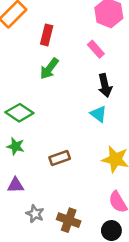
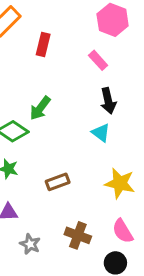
green arrow: (49, 69) -> (40, 108), moved
brown cross: (69, 220) -> (78, 235), moved

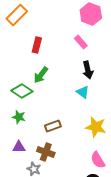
red rectangle: (43, 44) -> (37, 45), moved
brown cross: (78, 235) -> (46, 152), moved

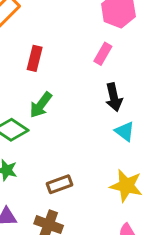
pink rectangle: (81, 42) -> (103, 54), turned 72
cyan triangle: (83, 92) -> (125, 131), moved

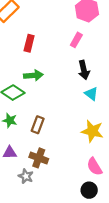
green arrow: (41, 105) -> (33, 75), turned -132
brown rectangle: (59, 184) -> (38, 125), moved, turned -49

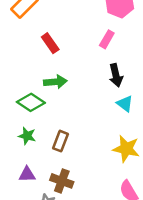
red rectangle: (29, 43) -> (50, 43), turned -49

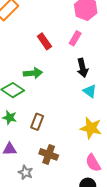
red rectangle: (50, 43) -> (44, 41), moved
brown cross: (62, 181) -> (49, 154), moved

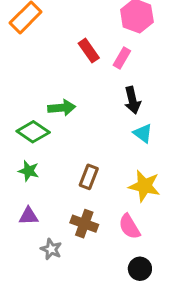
red rectangle: (44, 41) -> (89, 51), moved
brown rectangle: (37, 122) -> (89, 177), moved
pink semicircle: (93, 163) -> (129, 227), moved

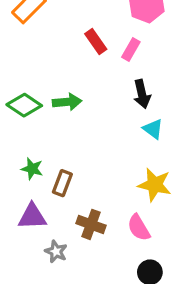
green diamond: (33, 132) -> (24, 105), moved
brown rectangle: (89, 177) -> (62, 183), moved
purple triangle: (29, 216) -> (32, 217), size x1.4

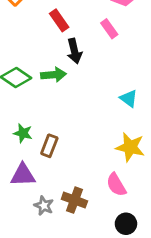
red rectangle: (96, 41) -> (59, 20), moved
pink rectangle: (131, 49) -> (109, 29), turned -66
black arrow: (142, 94) -> (74, 51), moved
brown cross: (91, 224) -> (74, 200), moved

